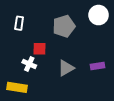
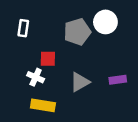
white circle: (99, 15) -> (105, 22), moved
yellow rectangle: (17, 87) -> (43, 105), moved

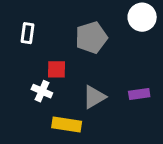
white circle: (105, 22) -> (142, 17), moved
yellow rectangle: (43, 105) -> (67, 125), moved

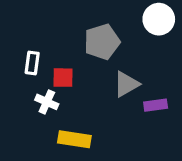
white rectangle: (27, 33) -> (32, 63), moved
gray triangle: (94, 97) -> (126, 84), moved

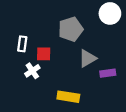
white cross: (47, 102) -> (32, 71), turned 32
yellow rectangle: (74, 139) -> (68, 97), moved

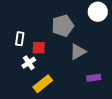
purple rectangle: (108, 73) -> (94, 78), moved
yellow rectangle: (68, 97) -> (43, 84), moved, turned -48

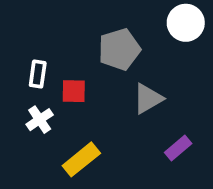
white cross: (29, 63) -> (40, 120), moved
purple rectangle: (94, 78) -> (178, 148), turned -32

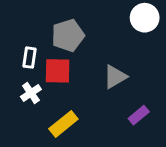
gray pentagon: (119, 49) -> (68, 35), moved
red square: (74, 91) -> (58, 71), size x1.4

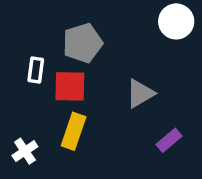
white cross: (31, 93) -> (25, 151), moved
yellow rectangle: (63, 124) -> (74, 131), moved, turned -32

